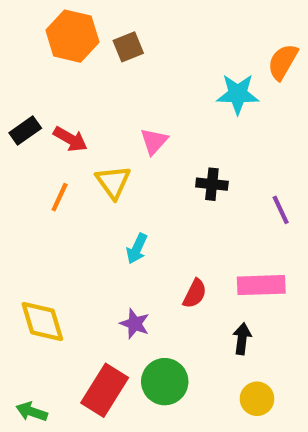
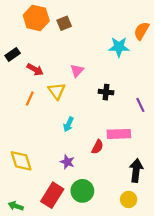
black rectangle: (25, 131) -> (13, 54), moved
pink rectangle: (261, 285) -> (119, 134), moved
black arrow: (242, 339) -> (136, 170), moved, size x1.5

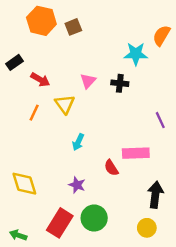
black cross: (106, 92) -> (120, 83), moved
red semicircle: (97, 147) -> (111, 168), turned 120

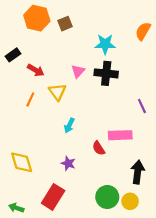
cyan star: (136, 54) -> (105, 44), moved
black cross: (120, 83) -> (106, 73), size x1.5
green circle: (94, 218) -> (107, 197), moved

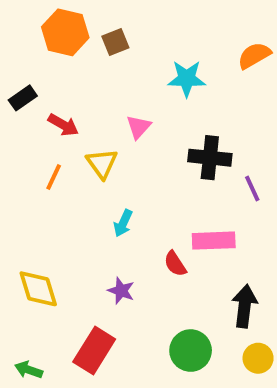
orange semicircle: (143, 31) -> (254, 55), turned 30
black cross: (106, 73) -> (210, 158), moved
yellow circle: (130, 201) -> (258, 358), moved

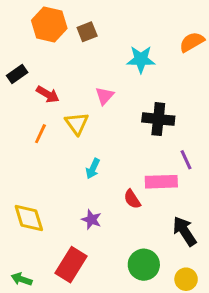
purple line: (252, 189) -> (186, 160), moved
black arrow: (245, 306) -> (185, 231), turned -40
yellow circle: (258, 358) -> (186, 279), moved

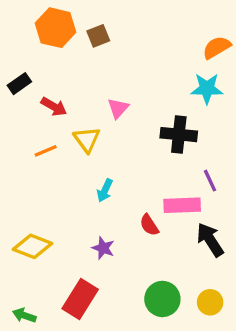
cyan star: (141, 59) -> (207, 88), moved
orange line: (40, 134) -> (46, 151), turned 42
yellow diamond: (29, 218) -> (32, 246), turned -52
black arrow: (185, 231) -> (210, 240), moved
yellow circle: (186, 279) -> (210, 302), moved

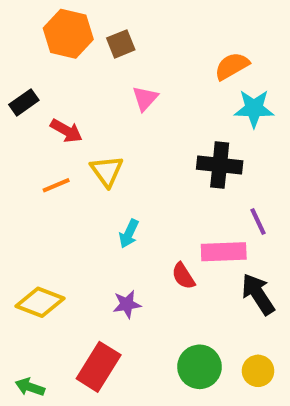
orange semicircle: (217, 47) -> (232, 66), moved
pink triangle: (118, 108) -> (145, 98), moved
purple star: (103, 248) -> (127, 304), turned -30

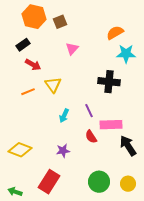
black rectangle: (24, 102) -> (23, 45), moved
purple line: (258, 222) -> (89, 111), moved

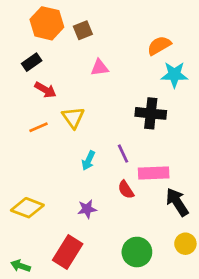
pink triangle: (72, 49) -> (100, 68), turned 40
yellow circle: (128, 184) -> (185, 244), moved

